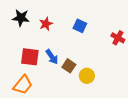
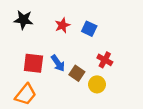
red star: (46, 24) -> (62, 25), moved
red cross: (118, 38) -> (105, 60), moved

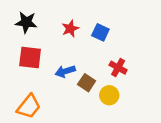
red square: (33, 63) -> (30, 58), moved
blue arrow: (58, 63) -> (65, 71), turned 108

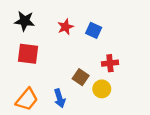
red cross: (118, 68) -> (110, 63), turned -35
blue arrow: (65, 71) -> (60, 98), moved, turned -90

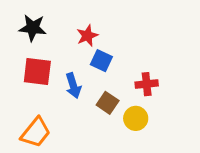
blue square: (94, 30) -> (101, 61), moved
blue arrow: (60, 98) -> (73, 86), moved

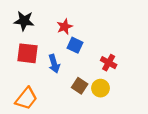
red cross: (147, 84) -> (109, 63), turned 35
brown square: (108, 103) -> (80, 86), moved

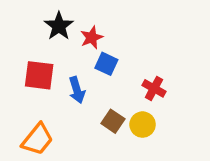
black star: (24, 21) -> (59, 26), moved, turned 30

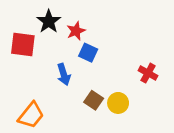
red square: (39, 75) -> (23, 44), moved
red cross: (154, 88) -> (148, 73), moved

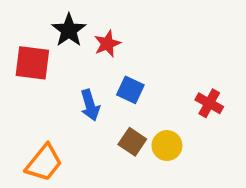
blue square: (88, 53) -> (130, 90), moved

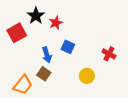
red square: (32, 63) -> (17, 33), turned -36
brown square: (132, 142) -> (44, 74), moved

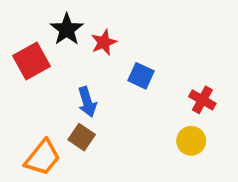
blue square: (68, 47) -> (141, 76), moved
yellow circle: (87, 76) -> (191, 141), moved

